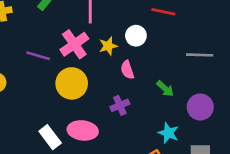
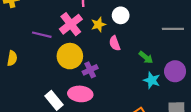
purple cross: (120, 105) -> (90, 70), moved
cyan star: (168, 133) -> (152, 80), moved

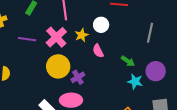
gray line: (173, 29) -> (150, 33), turned -72
purple line: (42, 35) -> (27, 39), moved

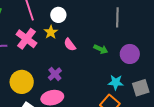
white circle: (101, 25) -> (58, 15), moved
yellow circle: (58, 66) -> (22, 82), moved
cyan star: (135, 81) -> (116, 82), moved

